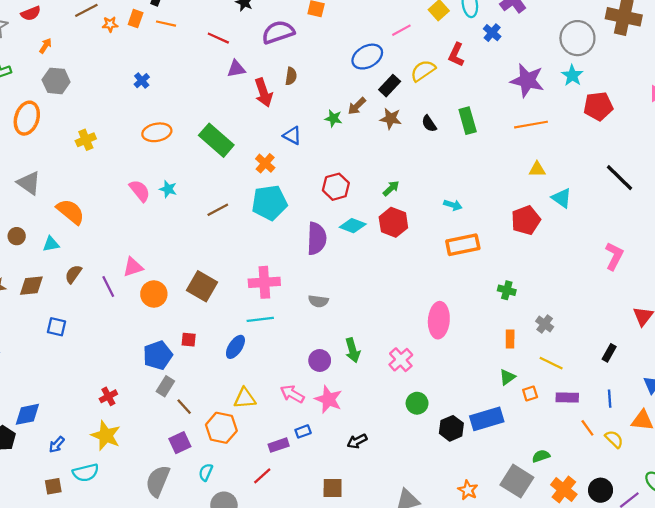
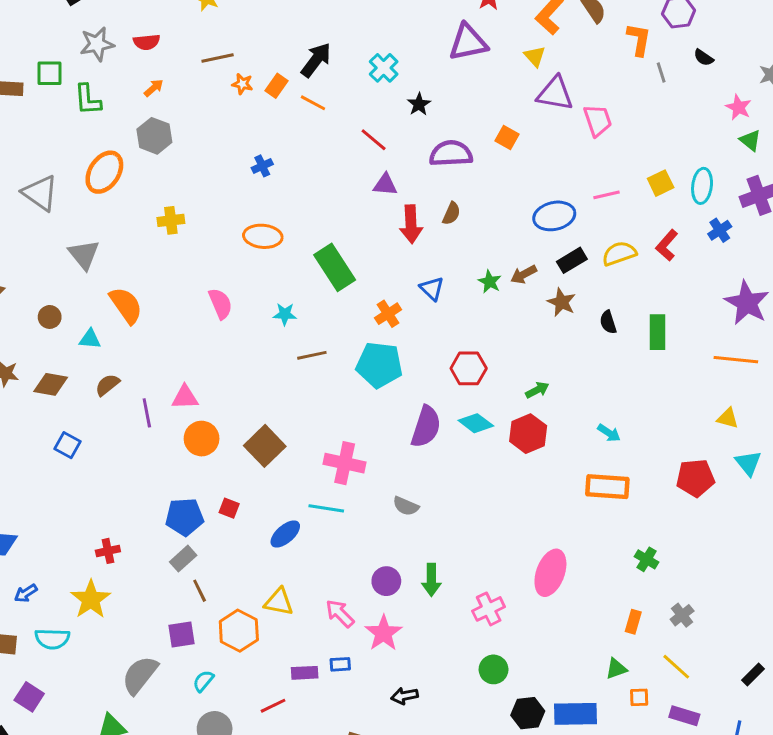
cyan star: (168, 189) -> (285, 314), moved, turned -30

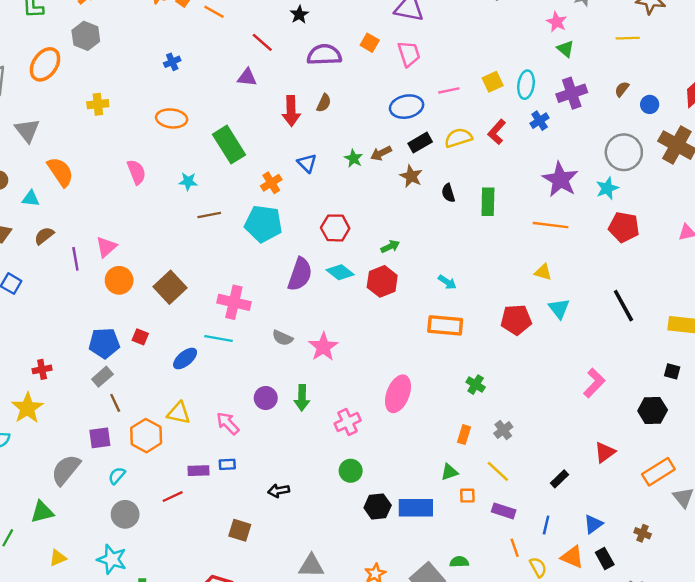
pink trapezoid: (598, 120) -> (409, 54), moved
purple triangle: (385, 185) -> (247, 77), moved
pink triangle: (185, 397) -> (106, 247), turned -40
pink star: (383, 633) -> (323, 347), moved

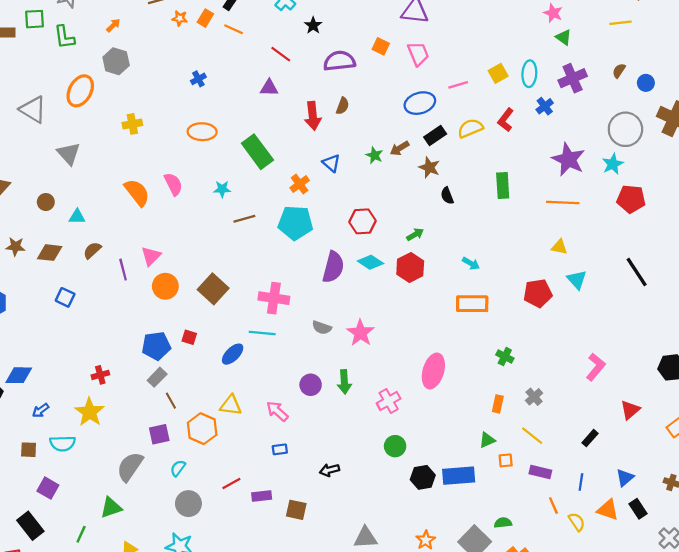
orange semicircle: (60, 172) -> (137, 192), moved
black semicircle: (448, 193) -> (447, 196), moved
pink L-shape: (594, 383) -> (596, 367), moved
purple rectangle: (199, 471) -> (262, 496), moved

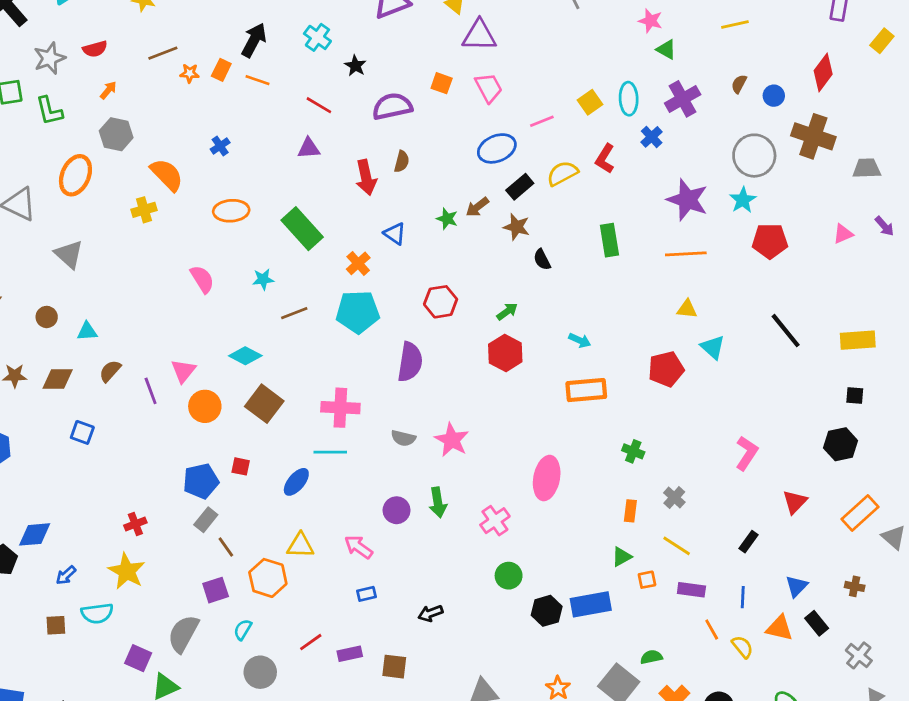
orange semicircle: (137, 192) -> (167, 175), moved
cyan diamond: (370, 262) -> (245, 356), moved
purple square: (48, 488) -> (138, 658), moved

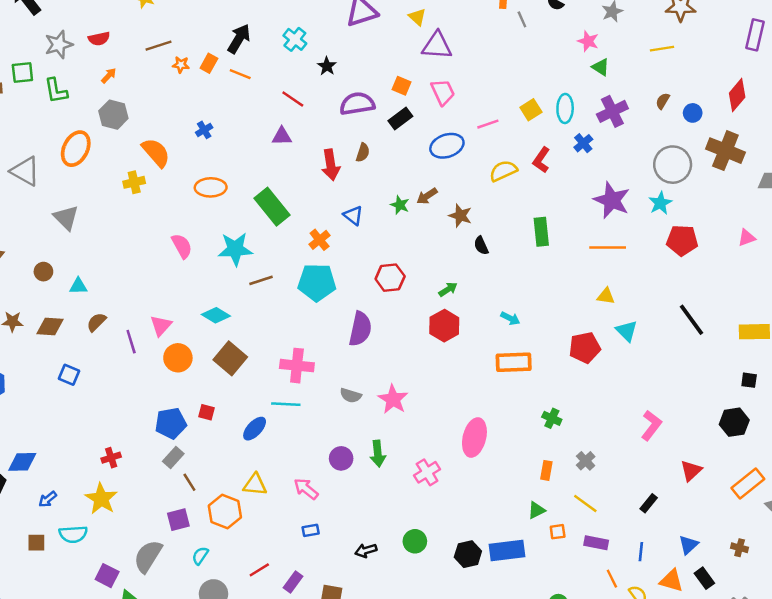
black rectangle: (520, 187) -> (400, 119), moved
cyan star: (263, 279) -> (235, 249), size x1.8
green circle: (509, 576) -> (415, 541), moved
purple rectangle: (350, 654) -> (293, 582), turned -45

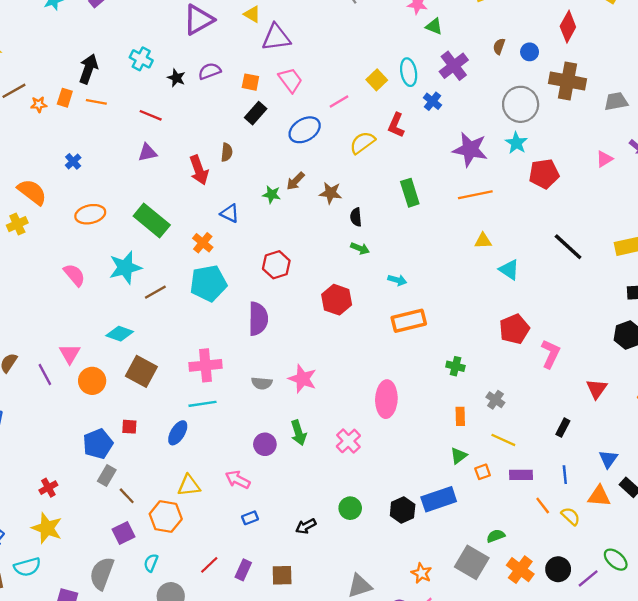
purple semicircle: (357, 104) -> (210, 71), moved, size x0.7
black semicircle: (481, 245) -> (356, 217), turned 30
green arrow: (448, 289) -> (360, 248), moved, turned 66
red pentagon: (585, 348) -> (514, 329), moved

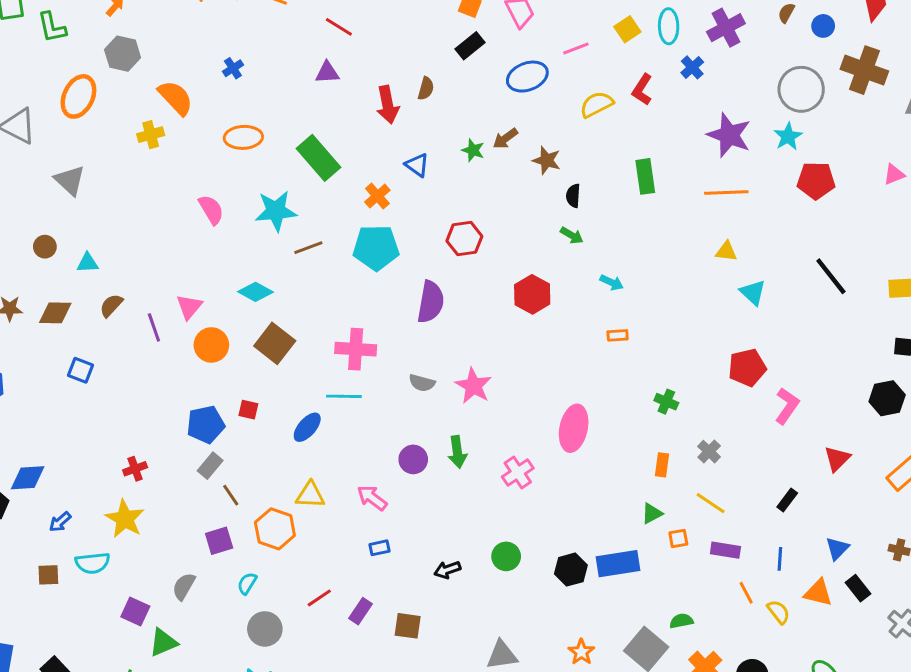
orange rectangle: (409, 321) -> (618, 335), size x0.5
gray semicircle: (102, 573) -> (184, 586), size x0.7

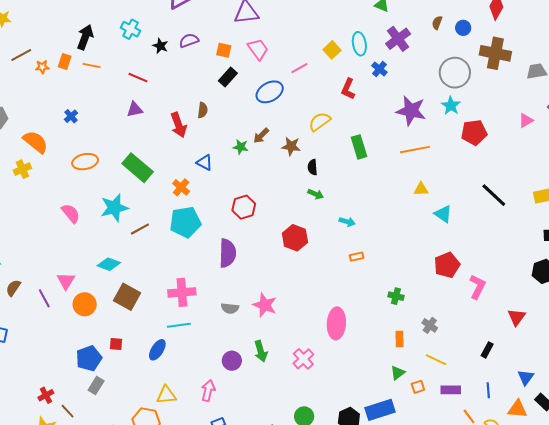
yellow semicircle: (597, 104) -> (320, 122), moved
brown line: (231, 495) -> (68, 411), moved
pink arrow: (372, 498) -> (208, 391), turned 75

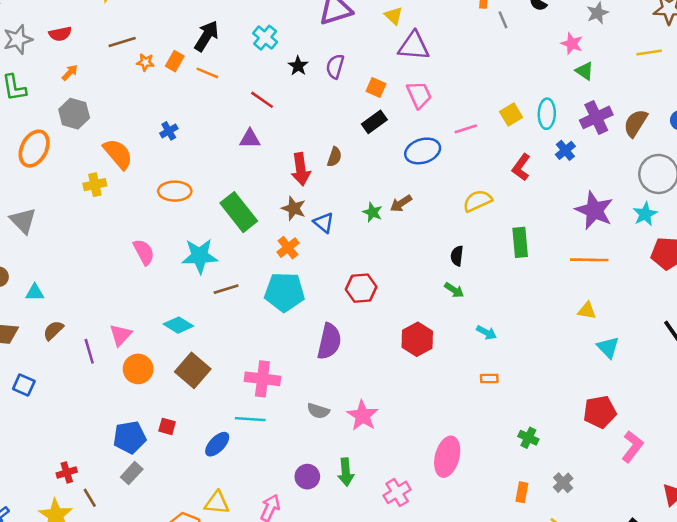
brown semicircle: (437, 23) -> (635, 123), moved, size x1.6
purple semicircle: (189, 40) -> (335, 66), turned -66
brown star: (291, 146) -> (294, 208), moved

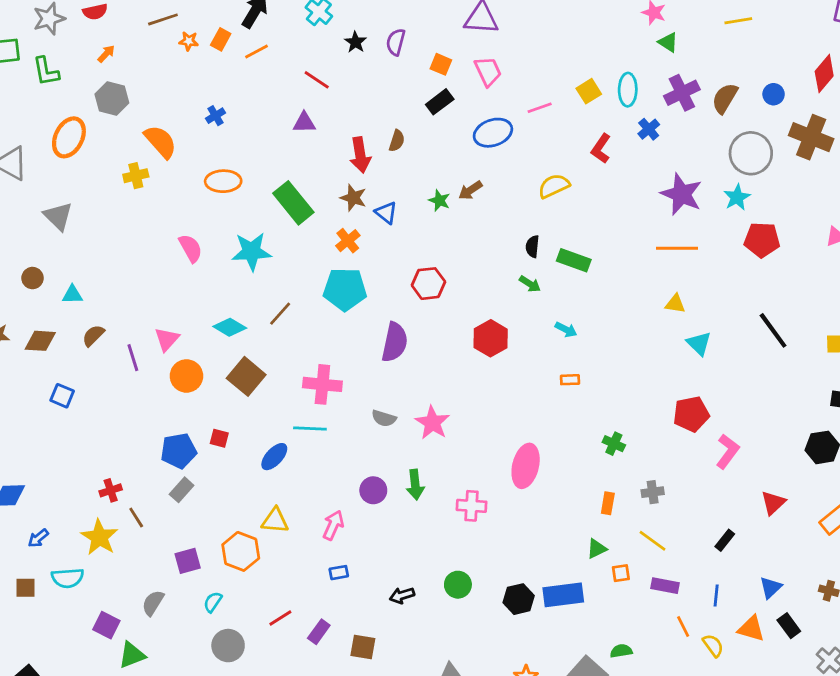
orange line: (207, 73) -> (256, 52), turned -50
green rectangle: (520, 242) -> (574, 260), moved, turned -64
brown line: (226, 289) -> (280, 314), moved, turned -30
gray cross: (563, 483) -> (653, 492), turned 36
pink cross: (397, 492) -> (472, 506), turned 36

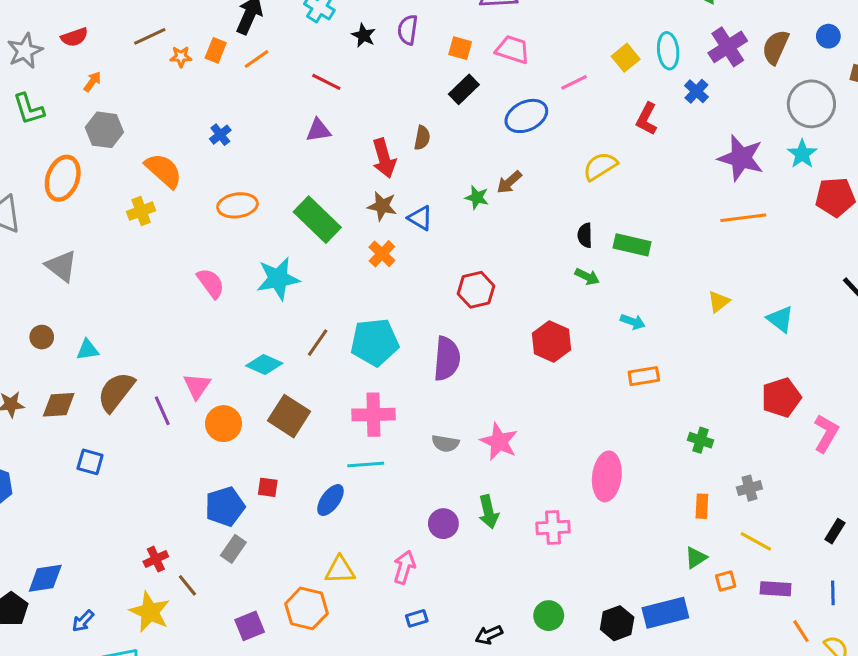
pink trapezoid: (488, 71) -> (513, 50), turned -40
cyan pentagon: (345, 289) -> (375, 342), moved
yellow triangle: (675, 304) -> (719, 302), moved, turned -40
brown semicircle: (93, 336) -> (116, 392), size x1.6
orange rectangle: (570, 380) -> (644, 376), size x1.4

